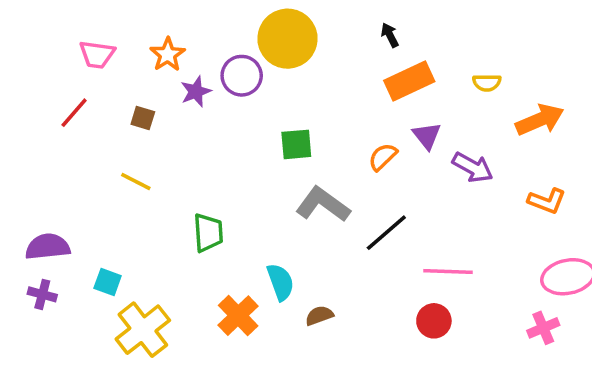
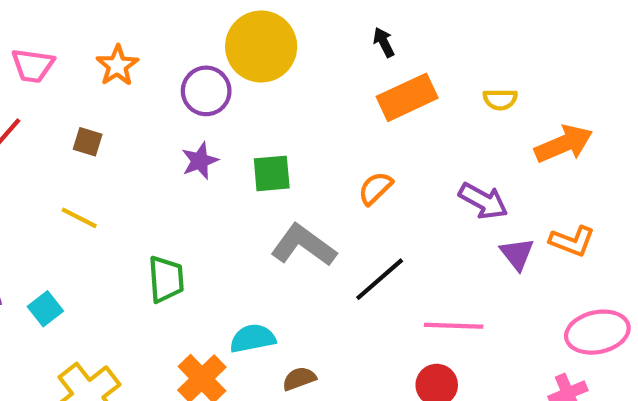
purple star: (196, 92) -> (200, 161), moved
purple triangle: (427, 136) -> (517, 254), moved
cyan square: (108, 282) -> (45, 309), moved, turned 32
cyan semicircle: (280, 282) -> (253, 338), turned -81

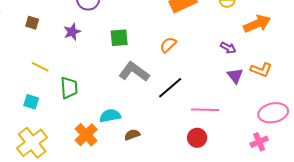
purple star: (200, 161) -> (72, 32), moved
purple arrow: (483, 201) -> (228, 48), moved, size x0.7
yellow line: (79, 218) -> (40, 67), moved
cyan square: (45, 309) -> (31, 102), moved, turned -35

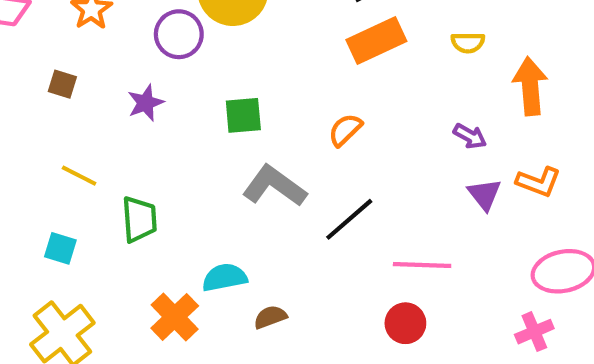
orange arrow: (257, 24) -> (530, 86), turned -72

